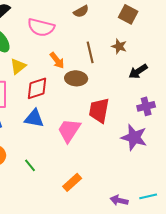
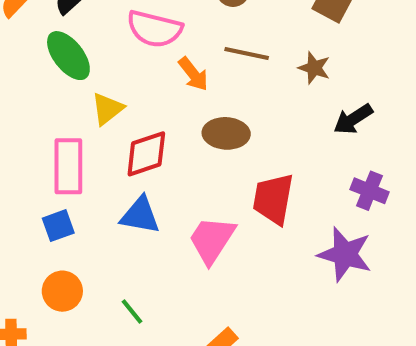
brown line: (90, 52) -> (247, 54), moved, turned -65
orange arrow: (57, 60) -> (193, 74), moved
purple cross: (146, 106) -> (369, 191), turned 36

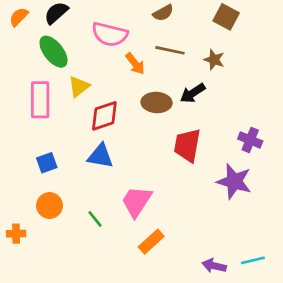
black arrow: (353, 119) -> (193, 93), moved
pink rectangle: (68, 166) -> (40, 100), moved
pink trapezoid: (212, 240) -> (136, 202), moved

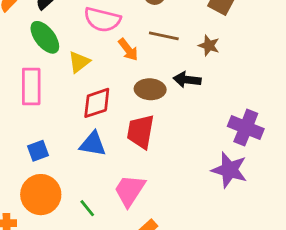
yellow triangle: (79, 86) -> (79, 62), moved
black arrow: (193, 93) -> (187, 80), turned 40
purple cross: (250, 140) -> (246, 128), size x1.4
red trapezoid: (187, 145) -> (141, 132), moved
orange circle: (49, 206) -> (41, 195), size x1.5

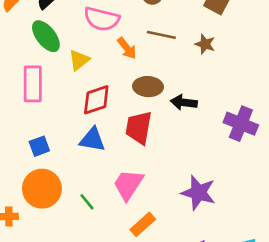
black arrow: (187, 80) -> (184, 102), moved
purple star: (229, 170) -> (198, 193), moved

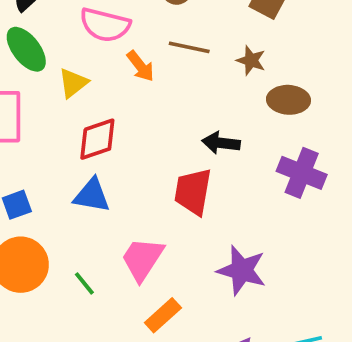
brown ellipse: (148, 87) -> (288, 100), moved
red trapezoid: (139, 128) -> (193, 192), moved

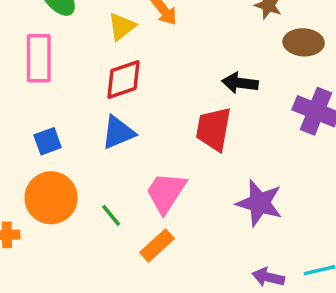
yellow triangle: (73, 83) -> (122, 26), moved
blue triangle: (92, 195) -> (118, 132), turned -33
orange rectangle: (163, 315) -> (157, 245), moved

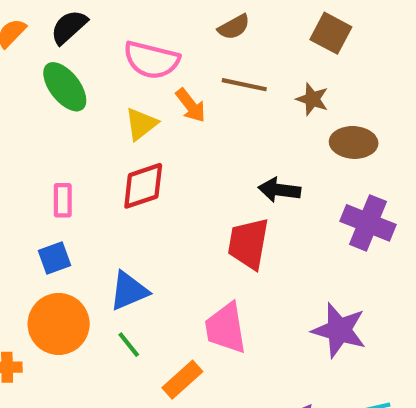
pink rectangle: (39, 58) -> (63, 200), moved, size x0.6
blue triangle: (118, 132) -> (129, 291), moved
pink trapezoid: (166, 192) -> (226, 328), moved, turned -42
purple star: (259, 203) -> (339, 330), moved

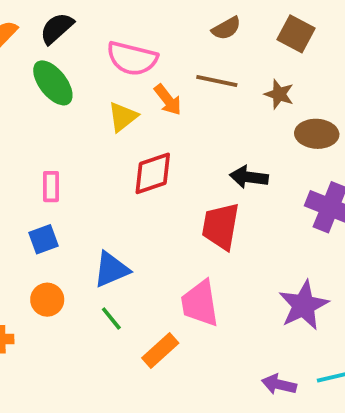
brown semicircle: (234, 27) -> (226, 28), moved
red diamond: (143, 186) -> (153, 173), moved
orange circle: (59, 324) -> (47, 300), size x0.6
purple star: (339, 330) -> (304, 305), turned 30

